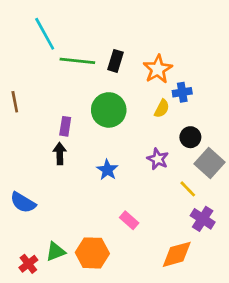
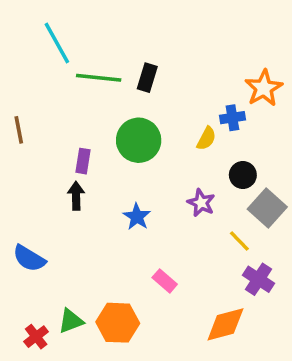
orange star: (158, 69) -> (264, 88), moved

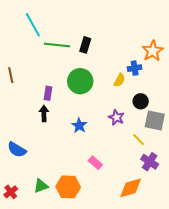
gray square: (267, 208) -> (155, 120), turned -30
red cross: (36, 337) -> (11, 192), moved

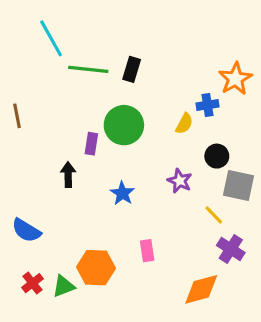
purple rectangle: (48, 93) -> (91, 144), moved
pink rectangle: (95, 163) -> (147, 251), turned 40
orange hexagon: (68, 187) -> (96, 268), moved
red cross: (11, 192) -> (33, 283), moved

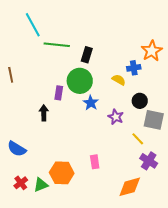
black rectangle: (132, 69) -> (87, 55), moved
yellow semicircle: (184, 124) -> (119, 80), turned -88
blue star: (122, 193) -> (91, 103), moved

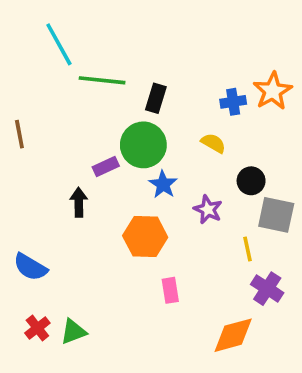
blue cross: (134, 68) -> (233, 102), moved
purple rectangle: (59, 93) -> (106, 166), turned 56
yellow line: (138, 139) -> (247, 249), turned 32
orange hexagon: (62, 173) -> (145, 236), moved

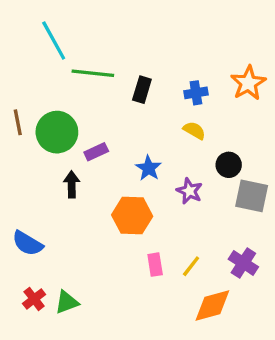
blue cross: (233, 102) -> (196, 93), moved
green circle: (143, 145) -> (57, 132), moved
yellow line: (247, 249) -> (191, 266), moved, turned 50

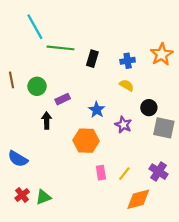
green circle: (57, 132) -> (37, 86), size x0.7

